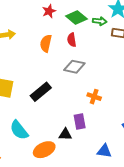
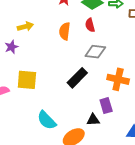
black rectangle: (41, 92) -> (77, 78), moved
orange cross: (94, 97) -> (118, 79), size x1.5

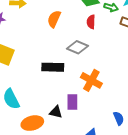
red semicircle: (90, 25) -> (91, 22), moved
black rectangle: (77, 78) -> (53, 67), turned 30

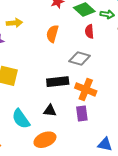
orange cross: (91, 80) -> (86, 89), moved
black triangle: (56, 112) -> (50, 111), moved

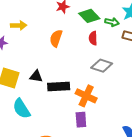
gray diamond: (80, 59) -> (102, 66), moved
black triangle: (50, 111) -> (36, 76), moved
cyan semicircle: (21, 119) -> (21, 109), moved

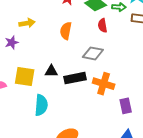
gray diamond: (102, 66) -> (93, 53), moved
cyan semicircle: (21, 109) -> (41, 105), turned -135
purple rectangle: (81, 120) -> (126, 106), moved

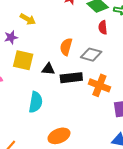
yellow arrow: (27, 23) -> (28, 19), turned 35
orange semicircle: (66, 31) -> (66, 47), moved
yellow square: (25, 76) -> (23, 60), moved

